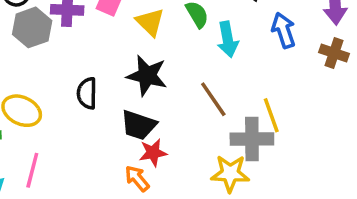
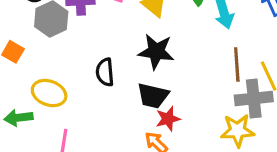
brown line: (213, 99) -> (237, 64), moved, turned 36

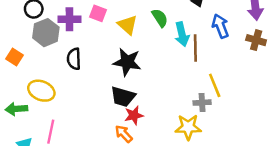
brown line: (237, 64) -> (195, 48), moved
black semicircle: (105, 72) -> (74, 59), moved
gray cross: (254, 98) -> (202, 103), size x0.6

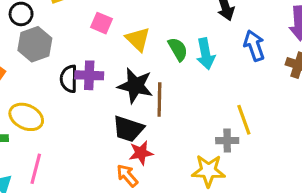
green semicircle: (160, 18) -> (178, 49), moved
purple cross: (69, 19) -> (89, 75), moved
brown line: (195, 48) -> (159, 99), moved

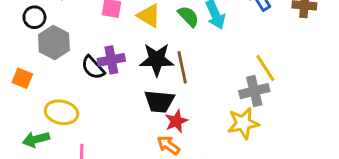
black semicircle: (69, 79) -> (93, 68), turned -30
gray cross: (227, 141) -> (254, 91), size x1.4

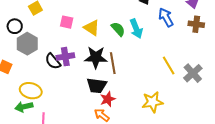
gray cross: (254, 91) -> (193, 73), moved, turned -30
green arrow: (36, 139) -> (24, 107), moved

